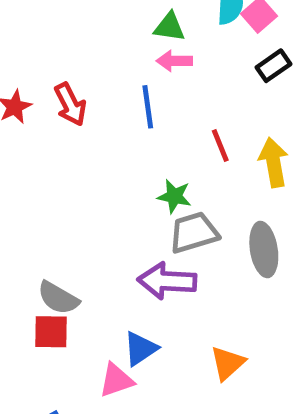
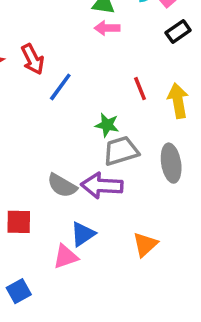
blue line: (148, 107) -> (60, 87), moved, turned 44
gray semicircle: (58, 298) -> (62, 186), moved

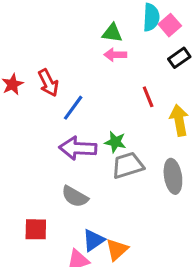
red line: (140, 89) -> (148, 97), moved
purple arrow: (102, 186) -> (78, 148), moved
orange triangle: (145, 244) -> (117, 250), moved

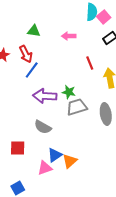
green triangle: (112, 33) -> (34, 31), moved
blue line: (73, 108) -> (32, 70), moved

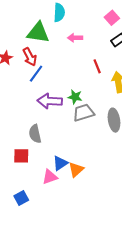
cyan semicircle: (92, 12) -> (59, 13), moved
green triangle: (34, 31) -> (38, 33), size x1.6
gray semicircle: (43, 127) -> (35, 134), moved, turned 48

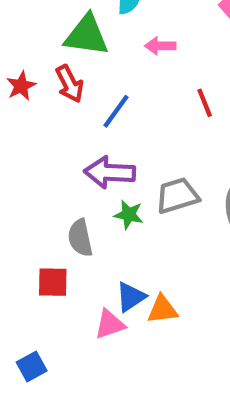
blue line: (36, 74) -> (116, 111), moved
green star: (75, 97) -> (129, 215), moved
orange triangle: (76, 170) -> (162, 310), turned 35
blue square: (21, 198) -> (32, 367), moved

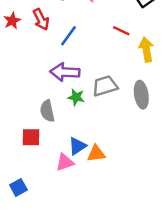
red line: (205, 103) -> (121, 31), turned -42

